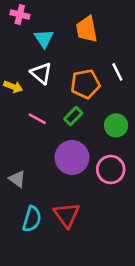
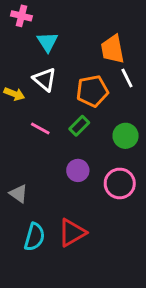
orange trapezoid: (87, 29) -> (112, 49), moved
purple circle: (72, 157) -> (78, 170), size x0.6
red triangle: (67, 215) -> (72, 233), turned 36

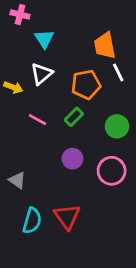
white triangle: (45, 79) -> (42, 74), turned 40
red triangle: (72, 233) -> (67, 217), turned -36

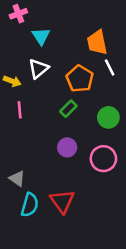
pink cross: (20, 15) -> (18, 14), turned -35
orange pentagon: (86, 85) -> (80, 79), turned -30
pink line: (37, 120) -> (20, 110), moved, turned 56
gray triangle: (17, 180) -> (17, 179), moved

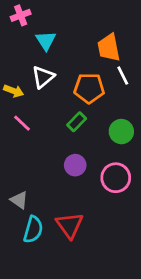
orange pentagon: (80, 79) -> (89, 88), turned -30
pink line: (20, 110) -> (22, 123), turned -42

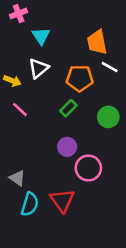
white line: (123, 76) -> (110, 67), turned -35
pink circle: (116, 178) -> (88, 168), moved

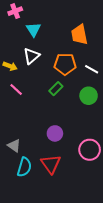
white line: (110, 67) -> (92, 69), moved
purple circle: (67, 147) -> (55, 133), moved
pink circle: (88, 168) -> (90, 150), moved

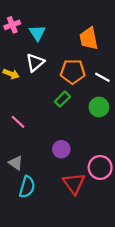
pink cross: (15, 11) -> (12, 25), moved
pink line: (16, 90) -> (18, 122), moved
red triangle: (51, 164) -> (74, 183), moved

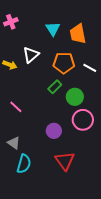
cyan triangle: (37, 33) -> (53, 29), moved
green circle: (99, 107) -> (75, 97), moved
pink circle: (100, 167) -> (83, 120), moved

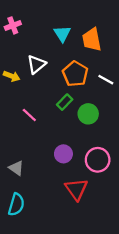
orange pentagon: (64, 63) -> (75, 74), turned 30
pink line: (16, 107) -> (29, 115), moved
pink circle: (83, 120) -> (98, 160), moved
cyan semicircle: (24, 164) -> (16, 205), moved

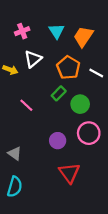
pink cross: (13, 25) -> (22, 31), moved
orange trapezoid: (92, 40) -> (83, 36), turned 45
pink circle: (98, 160) -> (89, 133), moved

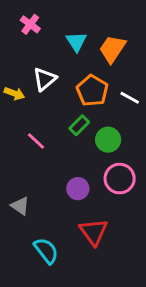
pink cross: (22, 31) -> (30, 24), moved, turned -32
cyan semicircle: (15, 187) -> (46, 251), moved, turned -54

